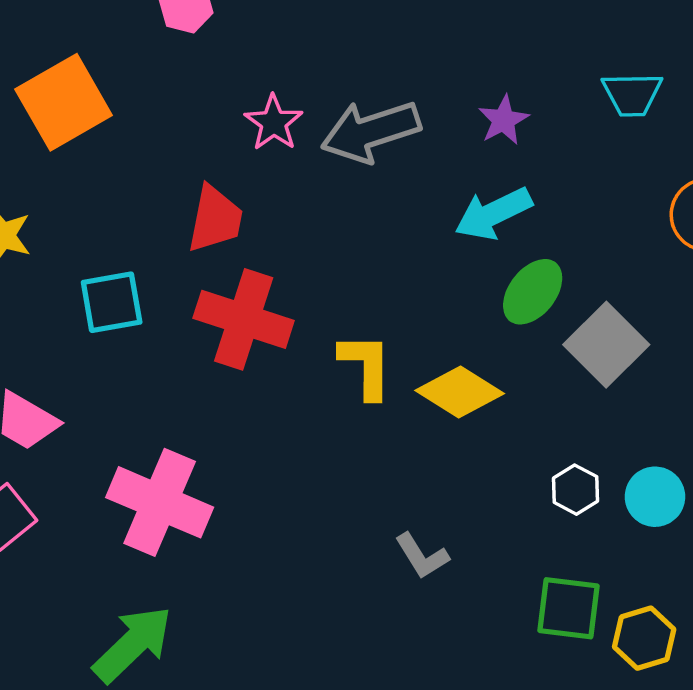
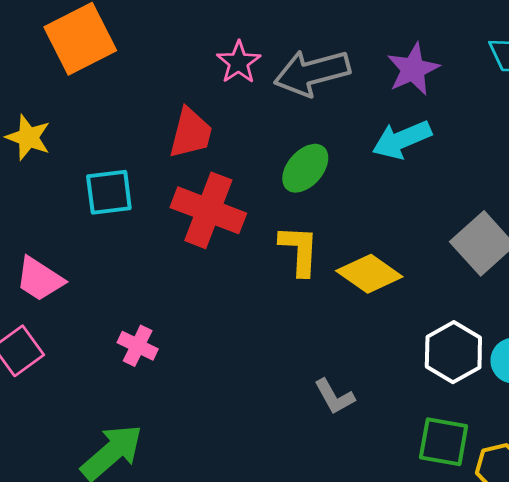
purple star: (503, 120) -> (413, 69), size x1.4
green ellipse: (533, 292) -> (305, 168), moved
white hexagon: (576, 490) -> (453, 352), size x1.6
pink cross: (160, 502) -> (138, 346), size x0.5

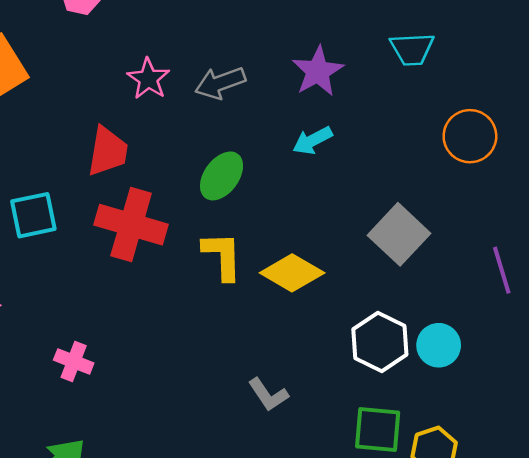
gray arrow: (312, 73) -> (220, 83), size x0.7
cyan arrow: (402, 140) -> (313, 140), size x0.7

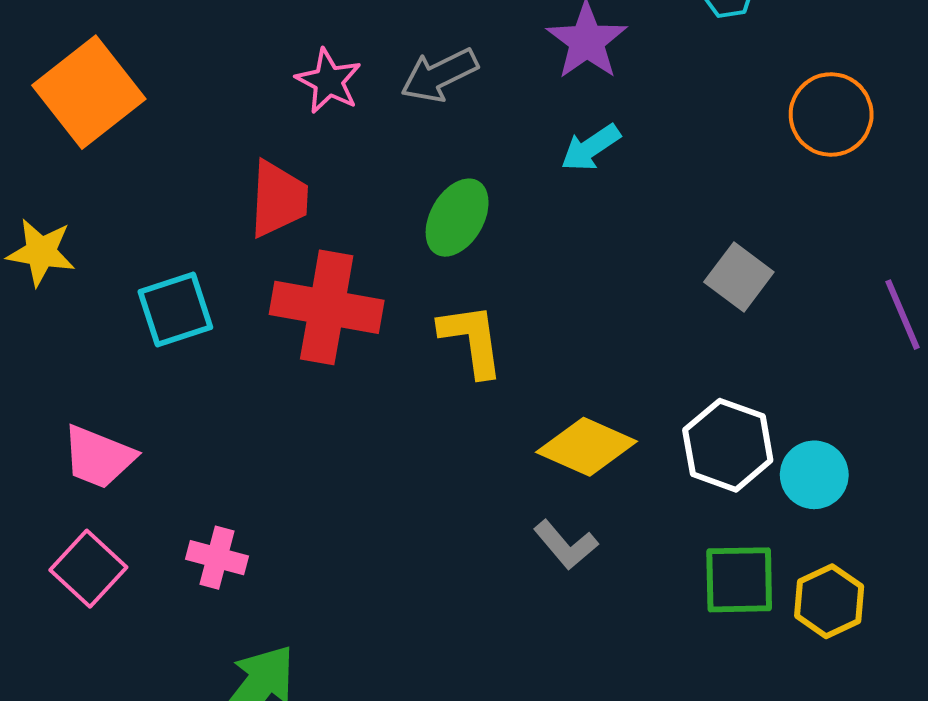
gray square: (399, 234) -> (739, 277), size x0.7
yellow diamond: (292, 273) -> (587, 447), moved
cyan circle: (439, 345) -> (814, 475), moved
pink cross: (74, 361) -> (217, 558), moved

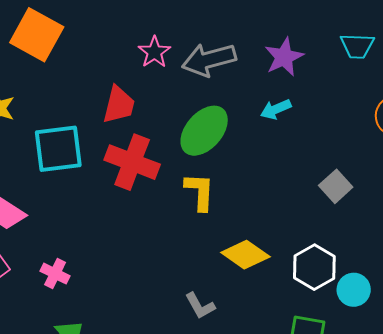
gray arrow: (439, 75) -> (209, 60), size x1.4
orange square: (89, 92) -> (37, 35), turned -34
green ellipse: (457, 218) -> (204, 131), size x1.4
cyan square: (175, 310) -> (58, 149), size x1.4
gray L-shape: (566, 545) -> (200, 306), moved

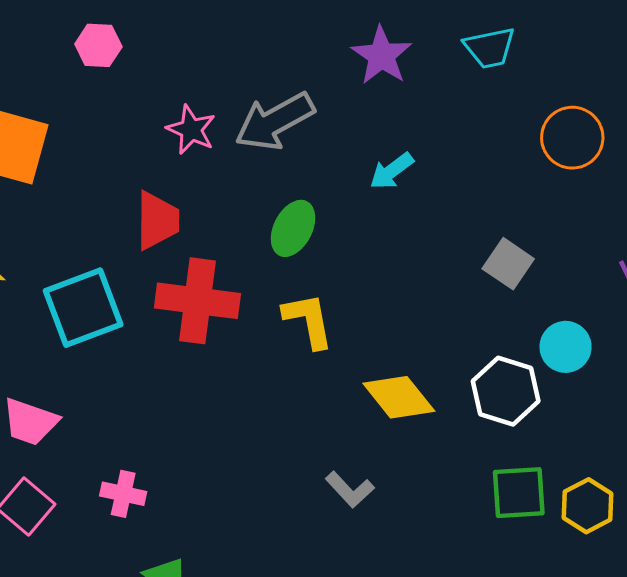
purple star: (284, 57) -> (382, 55), moved
green ellipse: (204, 131) -> (293, 228), size x0.7
yellow diamond: (245, 255) -> (399, 397), turned 30
cyan circle: (354, 290) -> (566, 347), moved

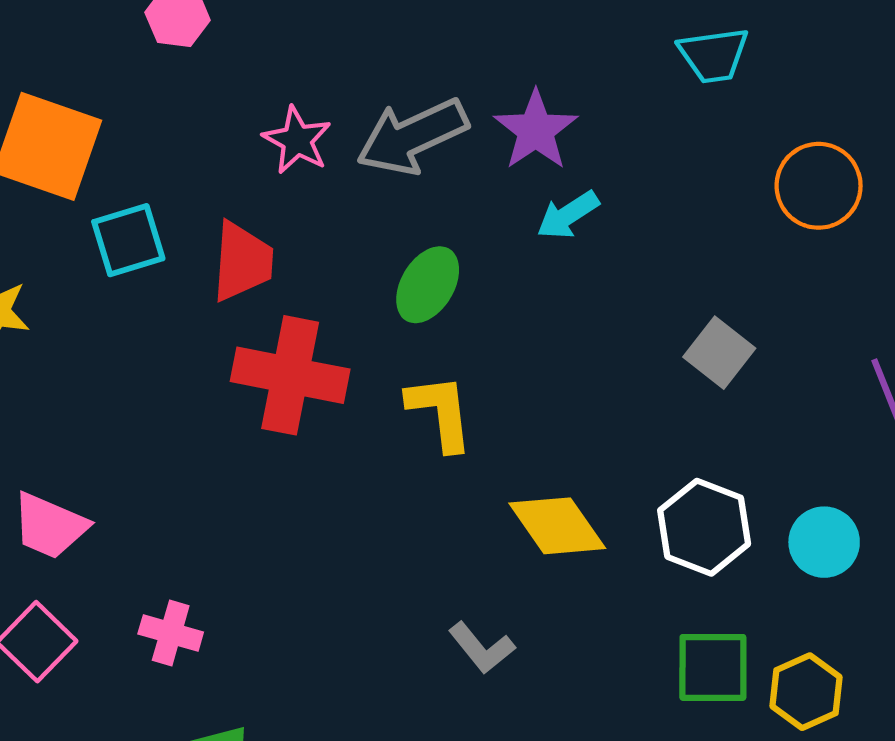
purple star: (382, 55) -> (536, 130), moved
cyan square: (83, 308) -> (128, 240), moved, size x0.7
cyan circle: (566, 347) -> (824, 542), moved

